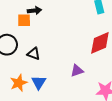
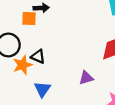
orange star: (19, 83) -> (22, 65), moved

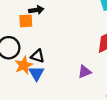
blue triangle: (42, 89) -> (36, 73), moved

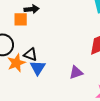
blue triangle: (36, 73) -> (38, 68), moved

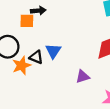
blue triangle: (38, 68) -> (53, 51), moved

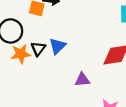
black triangle: (36, 57) -> (38, 49), turned 32

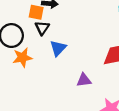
black triangle: (38, 49) -> (42, 28), moved

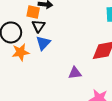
blue triangle: (58, 48) -> (43, 43), moved

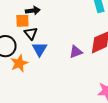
purple triangle: (75, 73) -> (76, 52), moved

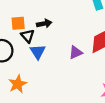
black arrow: (33, 11) -> (44, 24), moved
orange star: (19, 63) -> (18, 84), moved

